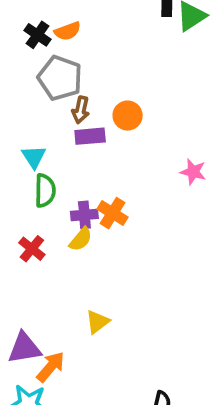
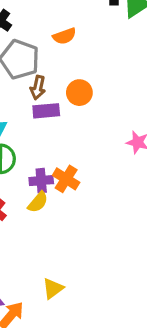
orange semicircle: (68, 31) -> (64, 36), moved
yellow triangle: (98, 322) -> (53, 288), moved

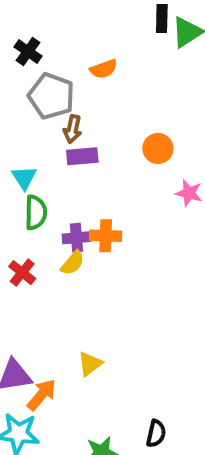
orange circle: (79, 93) -> (158, 148), moved
orange cross: (66, 179) -> (106, 236), turned -30

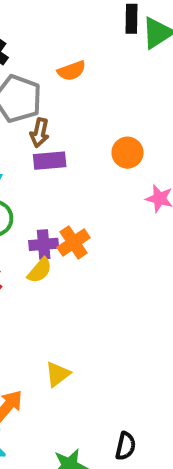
orange cross: (106, 236) -> (74, 242), turned -36

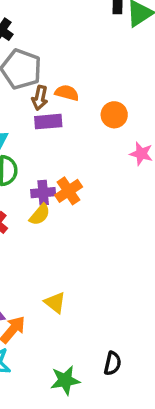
orange semicircle: (72, 71) -> (67, 93), moved, turned -145
yellow triangle: (58, 374) -> (55, 303), turned -45

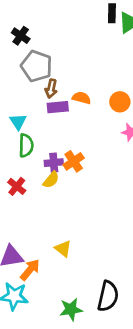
orange semicircle: (67, 93) -> (82, 98), moved
orange circle: (114, 115) -> (120, 102), moved
black semicircle: (113, 363) -> (108, 296), size x1.6

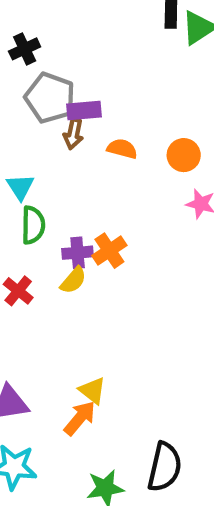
black cross: (21, 36) -> (25, 49), turned 30
purple rectangle: (58, 107) -> (84, 111), moved
orange arrow: (30, 270) -> (80, 418), moved

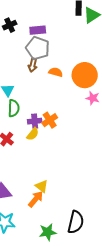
gray pentagon: (50, 98) -> (38, 48), moved
purple rectangle: (84, 111) -> (38, 30), moved
orange circle: (184, 155) -> (85, 75), size x1.6

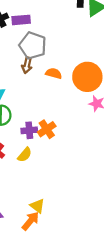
purple rectangle: (38, 30) -> (21, 20), moved
yellow semicircle: (33, 134) -> (25, 155), moved

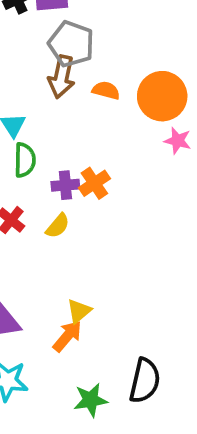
brown arrow: (27, 65) -> (62, 77), size x1.5
yellow triangle: (37, 206) -> (79, 311), turned 42

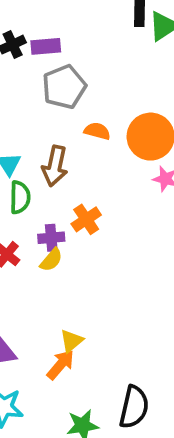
gray pentagon: (71, 44) -> (64, 87), turned 30
brown arrow: (62, 77) -> (55, 166), moved
purple cross: (65, 185) -> (51, 238), moved

